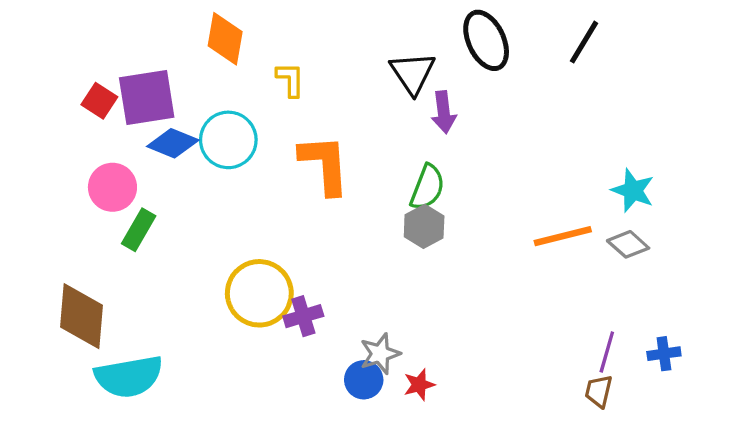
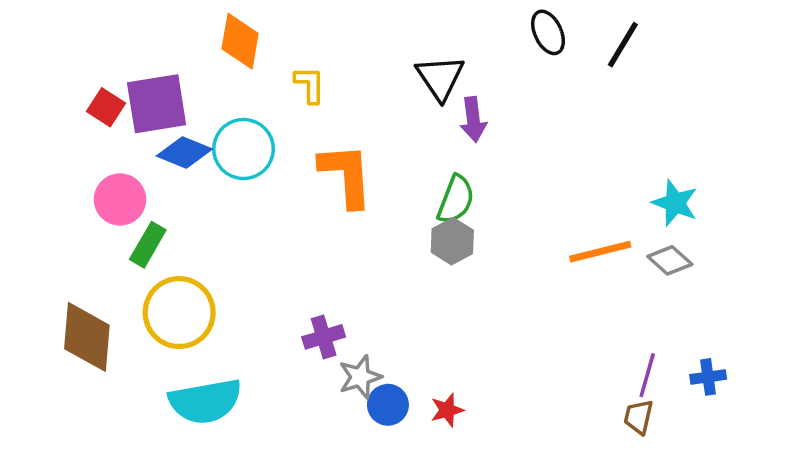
black ellipse: (486, 40) -> (548, 32), moved, size x0.7
yellow circle: (259, 293) -> (179, 313), moved
gray star: (380, 354) -> (360, 377), moved
cyan semicircle: (129, 377) -> (205, 401), moved

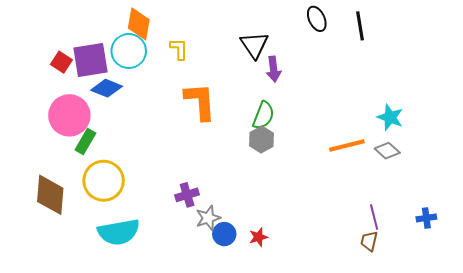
black line: (623, 45) -> (360, 26), turned -40
cyan circle: (244, 149) -> (129, 51), moved
pink circle: (120, 199) -> (69, 115), size x1.4
purple line: (647, 375) -> (374, 217), turned -30
blue cross: (708, 377) -> (426, 218), moved

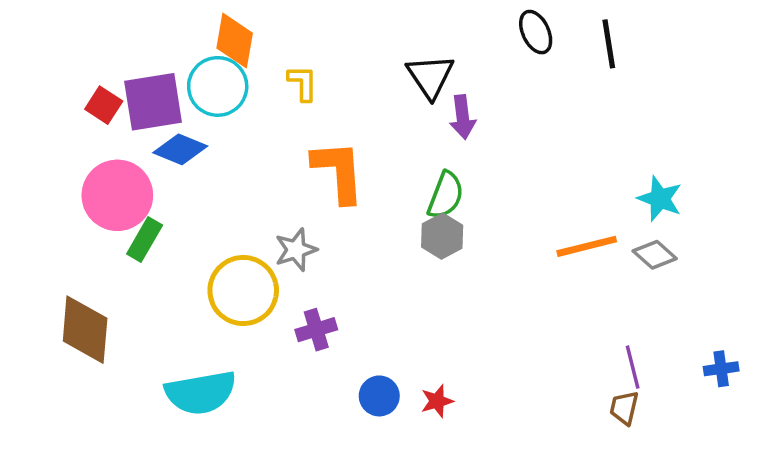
yellow circle: (104, 181) -> (243, 291), moved
gray star: (208, 218) -> (296, 250), moved

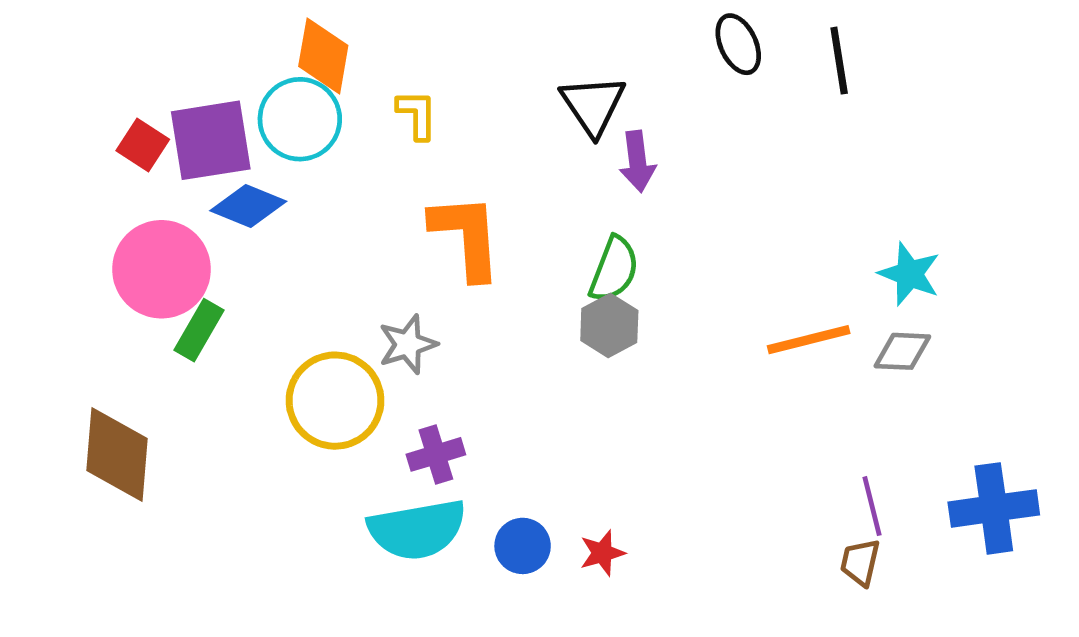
gray diamond: (655, 255) -> (902, 351), turned -39
blue cross: (721, 369) -> (994, 508), size x1.8
cyan semicircle: (201, 393) -> (417, 530), moved

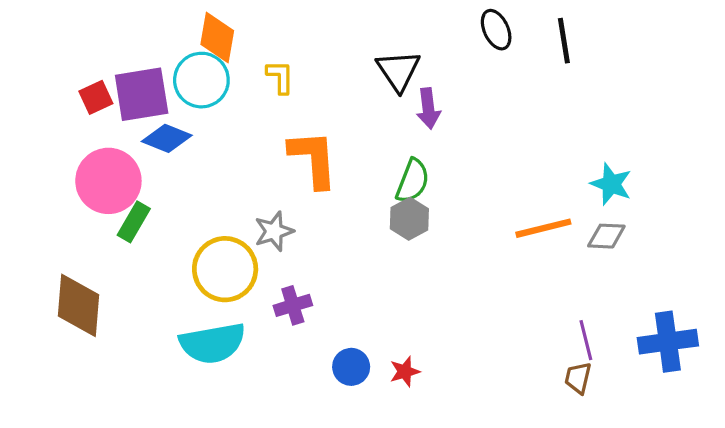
red square: (143, 145) -> (96, 97), turned 32
cyan semicircle: (417, 530) -> (212, 343), moved

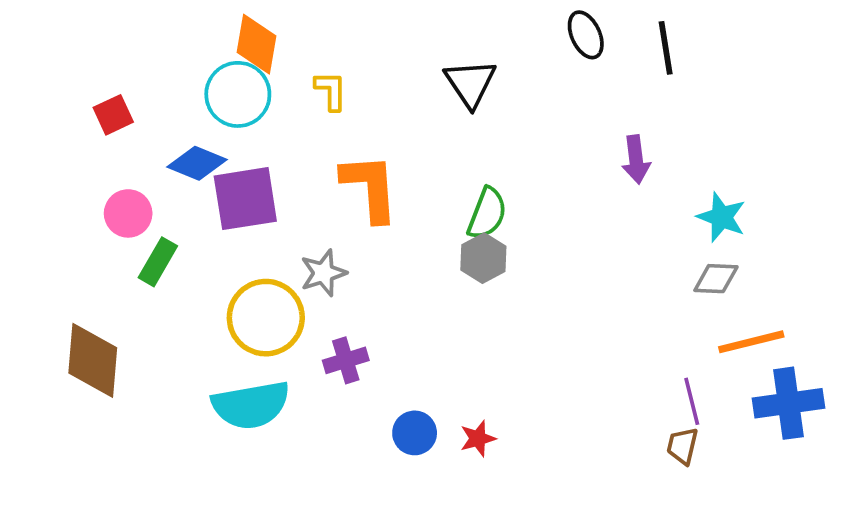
purple square: (142, 94) -> (245, 199), moved
purple arrow: (428, 108) -> (636, 159), moved
pink circle: (108, 181) -> (128, 213), size x0.6
orange line: (543, 228) -> (751, 342), moved

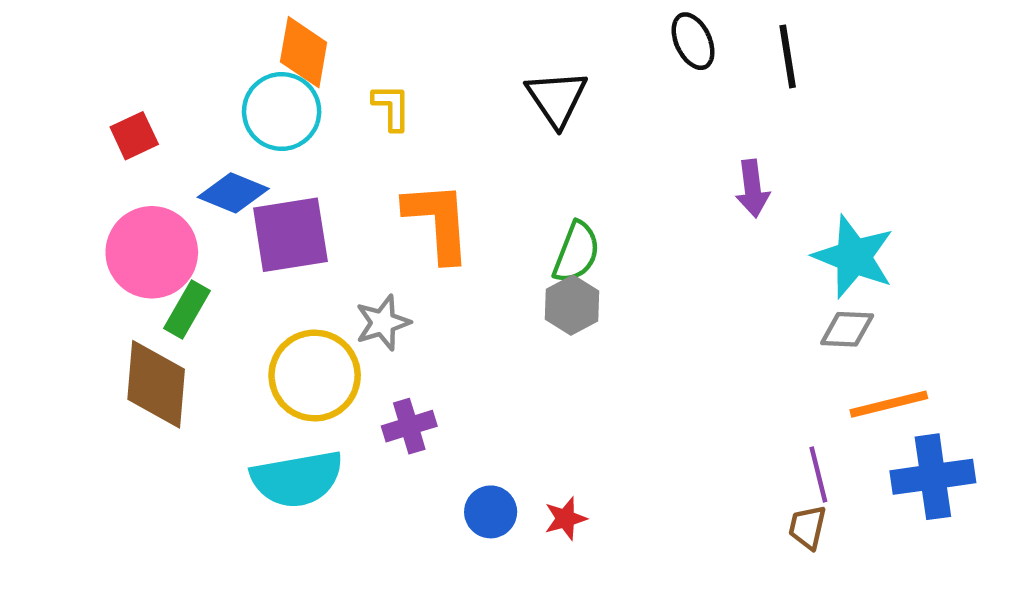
pink circle: (128, 213) -> (152, 252), size x1.6
cyan star: (721, 217) -> (854, 257), size x1.4
brown diamond: (93, 360) -> (156, 384), moved

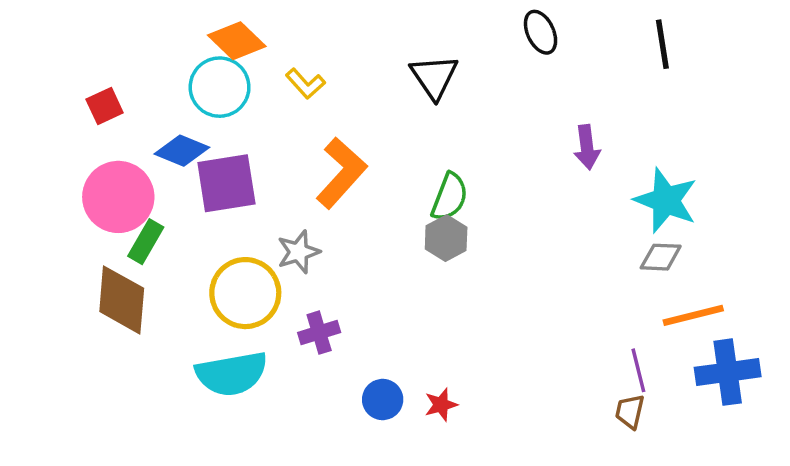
orange diamond: (304, 52) -> (237, 41), turned -56
black line: (788, 56) -> (662, 44), moved
yellow L-shape: (392, 107) -> (305, 84), turned 138
orange L-shape: (438, 221) -> (341, 173), turned 46

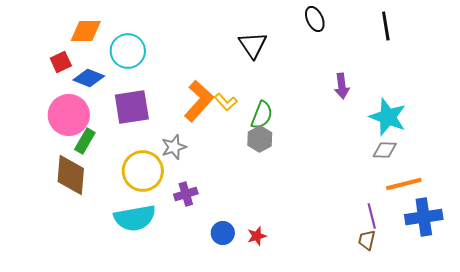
orange diamond: (237, 41) -> (86, 31), moved, turned -44
yellow L-shape: (305, 84) -> (226, 102), moved
blue diamond: (182, 151) -> (89, 78), moved

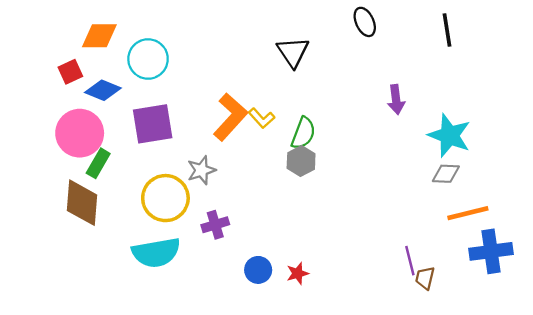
purple line: (372, 216) -> (410, 261), moved

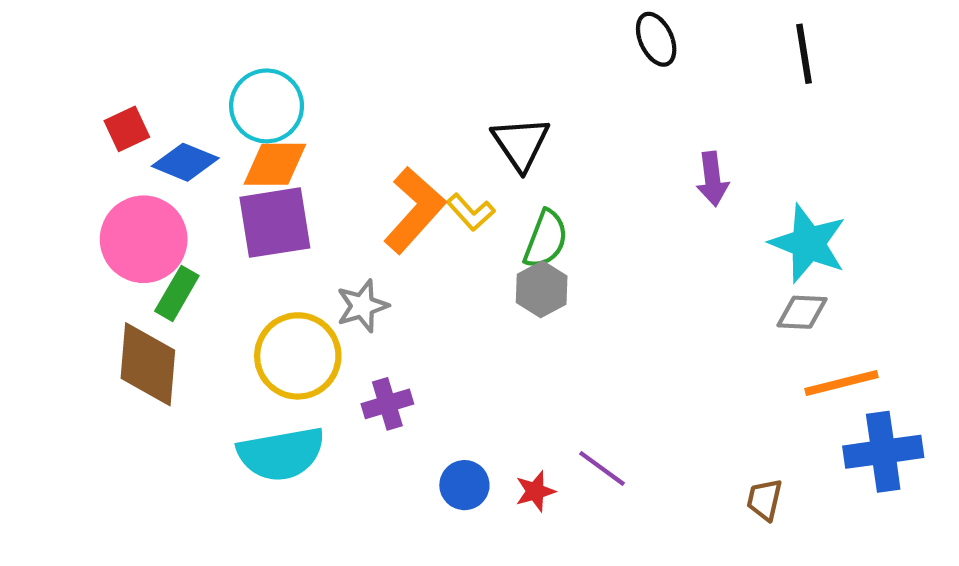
orange diamond: (99, 36) -> (275, 164), moved
black triangle: (293, 52) -> (521, 143), moved
purple line: (410, 261) -> (602, 468), moved, turned -40

